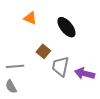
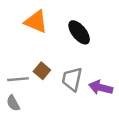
orange triangle: (30, 18) -> (36, 22), size x1.5
brown square: (43, 51) -> (42, 71), moved

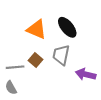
orange triangle: (36, 22) -> (37, 29), moved
gray trapezoid: (72, 79) -> (61, 55), moved

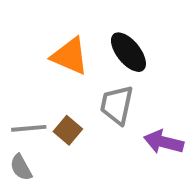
brown square: (36, 60) -> (68, 130), moved

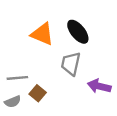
brown square: (68, 130) -> (38, 93), moved
gray semicircle: (21, 167) -> (13, 102), turned -84

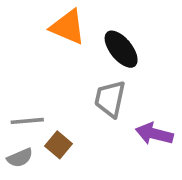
orange triangle: (42, 34) -> (68, 27), moved

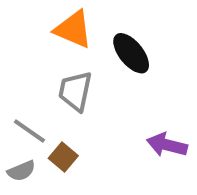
gray trapezoid: (110, 99) -> (75, 91), moved
gray line: (27, 121) -> (29, 131), turned 40

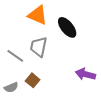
gray line: (29, 131) -> (15, 56), moved

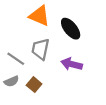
purple arrow: (85, 74) -> (72, 64), moved
gray semicircle: (11, 87) -> (11, 81), moved

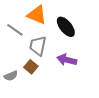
gray line: (16, 59) -> (15, 30), moved
brown square: (34, 85) -> (31, 67), moved

